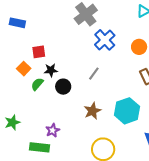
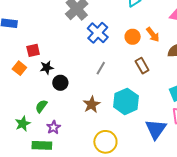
gray line: (94, 74) -> (101, 68), moved
green semicircle: (37, 84) -> (41, 106), moved
green star: (12, 122) -> (23, 124), moved

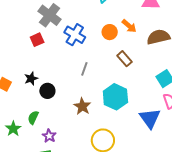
red square: (33, 50) -> (37, 40), moved
green star: (23, 124) -> (13, 129), moved

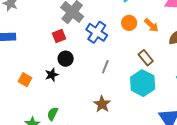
orange circle: (110, 32) -> (129, 23), moved
black circle: (47, 91) -> (66, 59), moved
cyan hexagon: (115, 97) -> (143, 83), moved

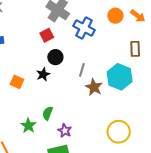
brown rectangle: (146, 58) -> (135, 49), turned 42
gray line: (105, 67) -> (82, 70), moved
cyan hexagon: (143, 83) -> (120, 77), moved
brown star: (102, 104) -> (94, 87), moved

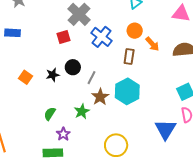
orange arrow: (138, 16) -> (152, 44), moved
brown rectangle: (135, 49) -> (129, 57), moved
black circle: (55, 57) -> (73, 67), moved
green star: (28, 126) -> (82, 111), moved

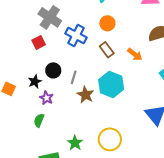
orange arrow: (152, 44) -> (135, 54), moved
brown rectangle: (129, 57) -> (107, 50), turned -35
green star: (82, 111) -> (75, 143), moved
purple star: (63, 134) -> (46, 98), moved

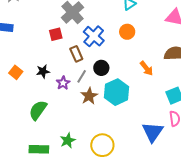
brown rectangle: (107, 50) -> (76, 54), moved
black circle: (53, 70) -> (101, 68), moved
purple star: (46, 98) -> (63, 83), moved
green semicircle: (39, 120) -> (38, 110), size x1.5

